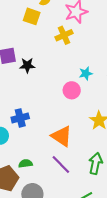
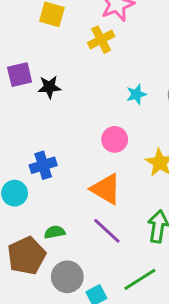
pink circle: (72, 90) -> (115, 139), moved

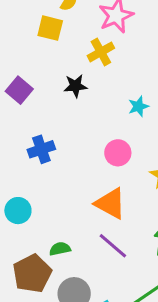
purple square: (20, 75) -> (19, 90), turned -35
black star: (49, 87) -> (75, 86), moved
blue cross: (43, 165) -> (41, 149), moved

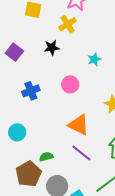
pink circle: (118, 153) -> (70, 84), moved

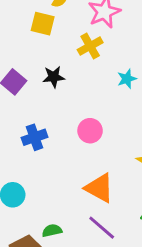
black star: (52, 48) -> (54, 77), moved
cyan star: (94, 59) -> (127, 79), moved

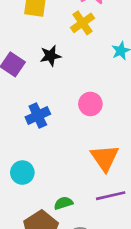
orange triangle: (99, 188) -> (105, 158), turned 32
purple line: (102, 228) -> (111, 196), turned -48

